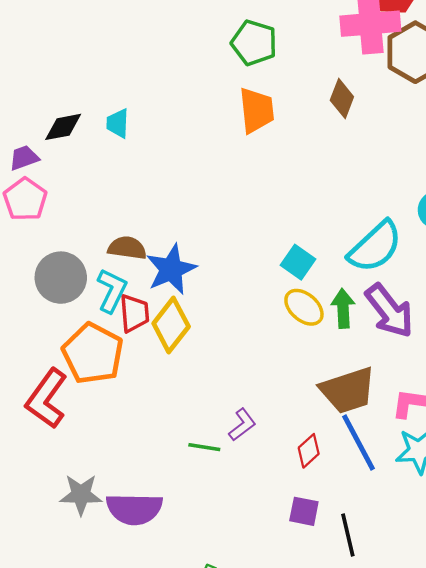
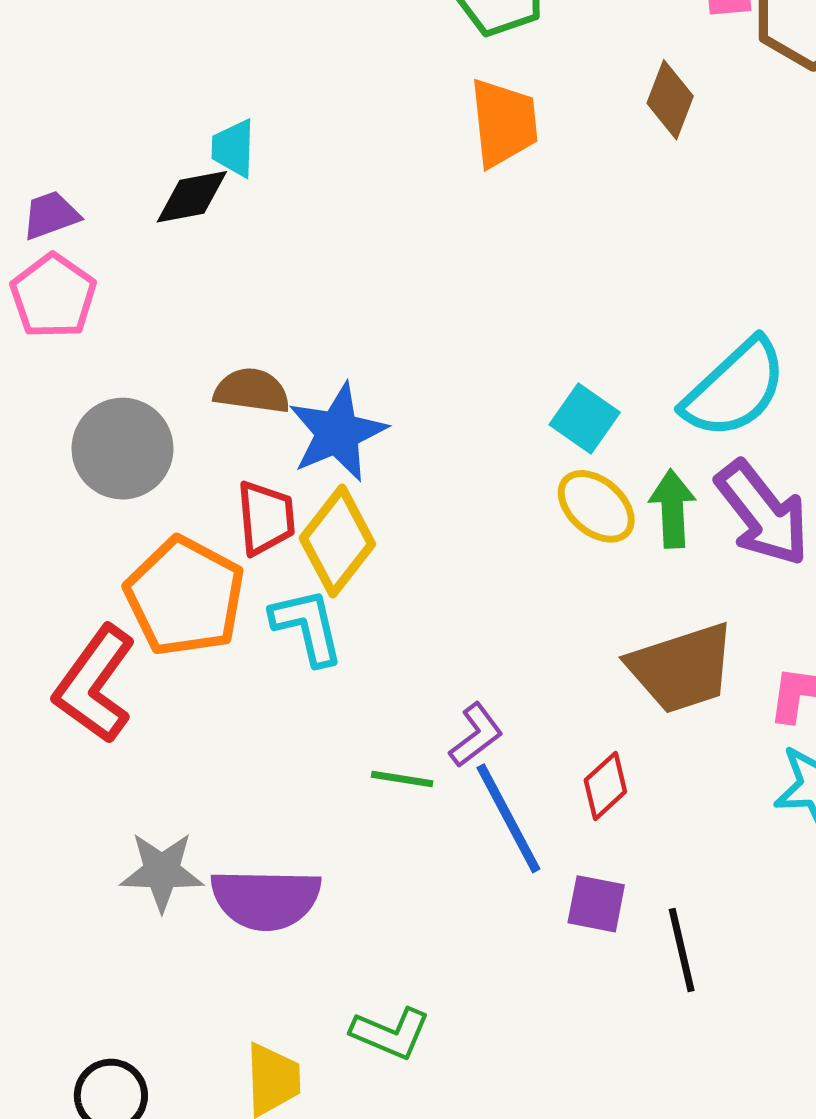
black diamond: (63, 127) -> (192, 197), moved
cyan L-shape: (112, 291) -> (307, 627), moved, turned -39
blue line: (359, 442) -> (508, 818), moved

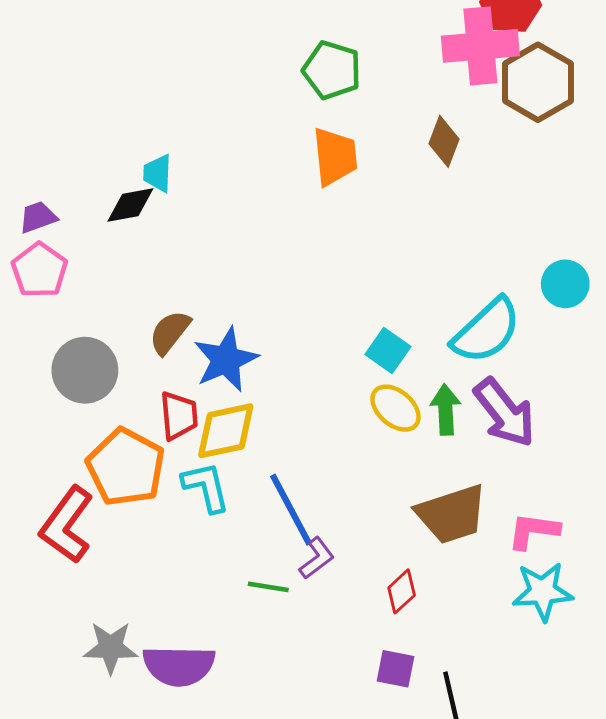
brown semicircle: (252, 391) -> (170, 332), turned -60
yellow diamond: (337, 541) -> (226, 431), turned 40
blue line: (508, 818) -> (291, 510), moved

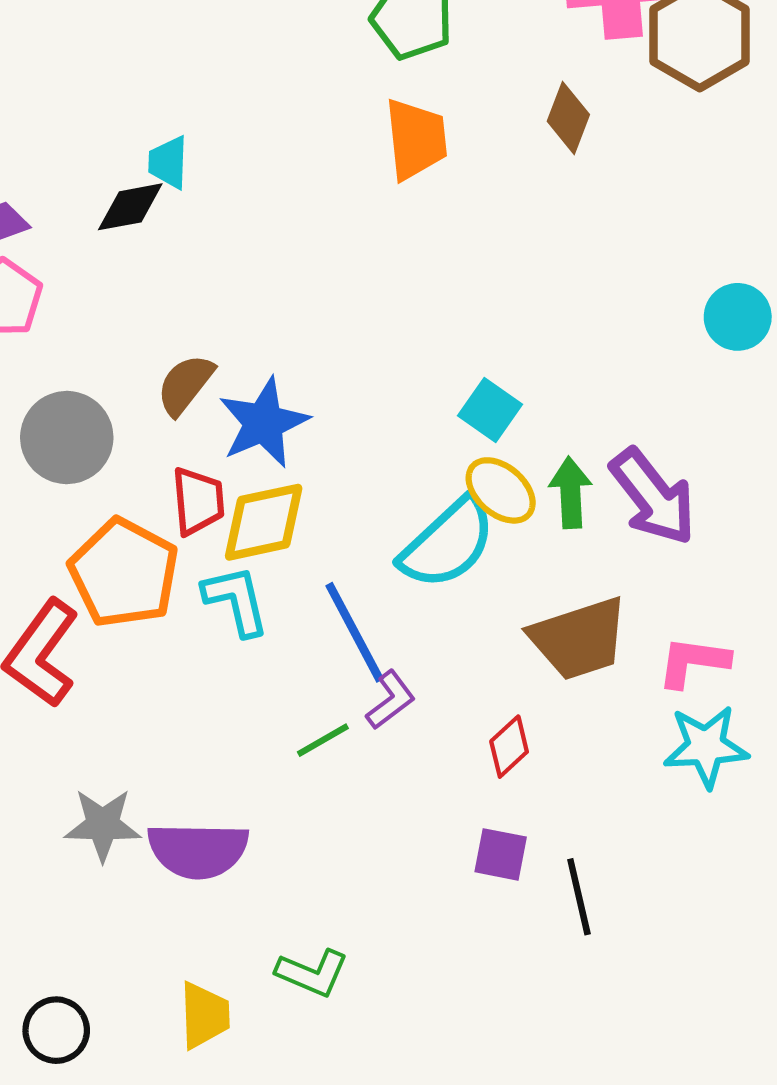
cyan semicircle: (486, 331) -> (448, 543), moved
green line: (268, 587) -> (323, 740), turned -39

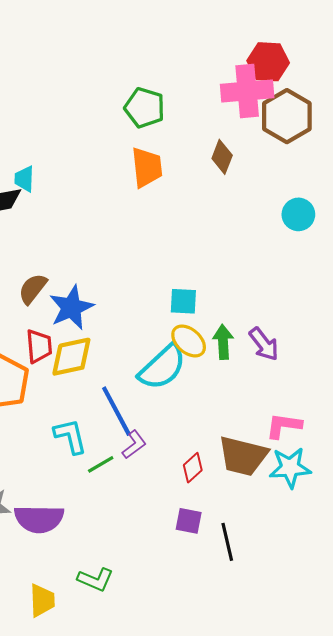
cyan circle: (738, 317) -> (298, 214), moved
cyan square: (490, 410) -> (183, 301), turned -32
purple arrow: (653, 497) -> (264, 344), size x0.7
cyan L-shape: (236, 600) -> (70, 436), moved
brown trapezoid: (579, 639) -> (243, 456), moved, turned 32

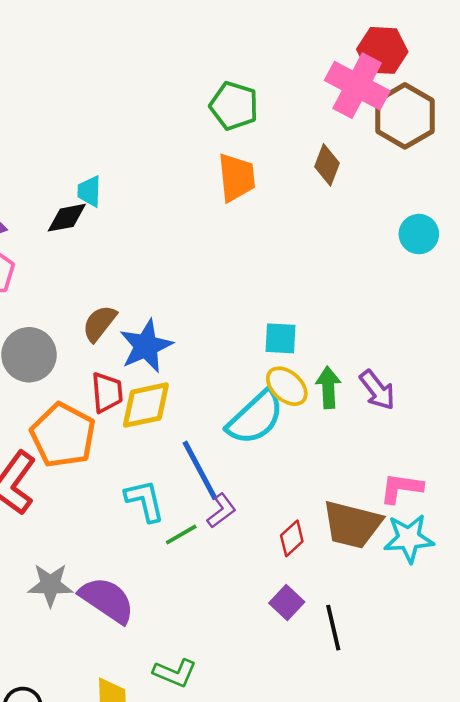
pink cross: (247, 91) -> (357, 86), turned 33
purple semicircle: (39, 519) -> (107, 600), turned -147
purple square: (189, 521) -> (287, 602), turned 32

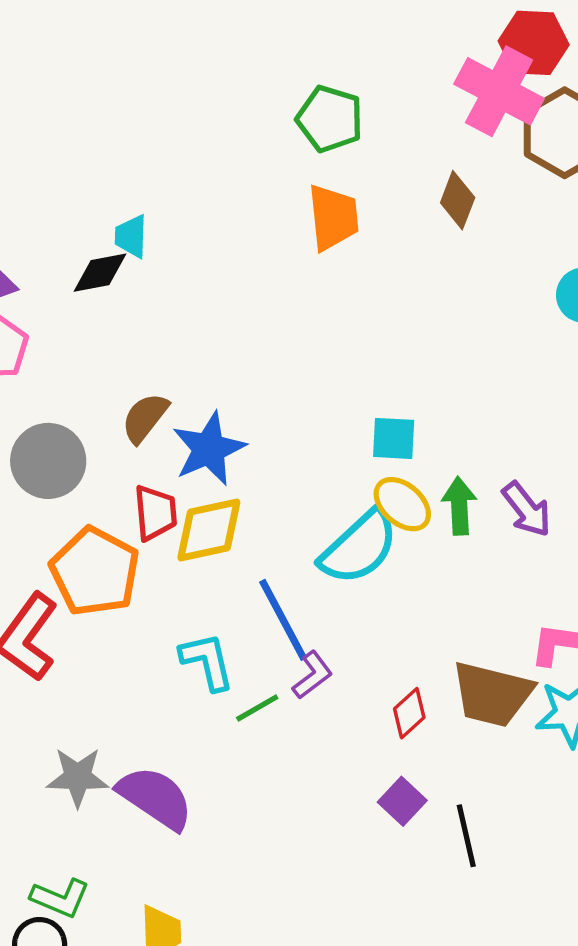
green L-shape: (175, 673) -> (60, 898), moved

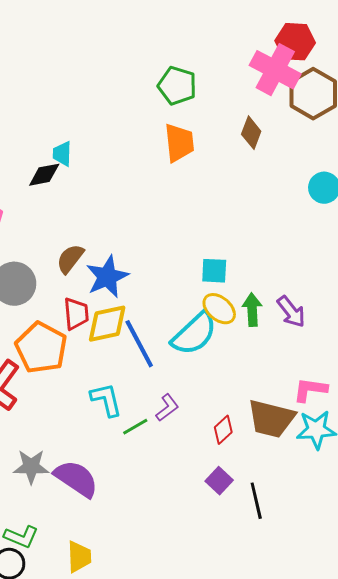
blue line: (283, 620) -> (139, 344), moved

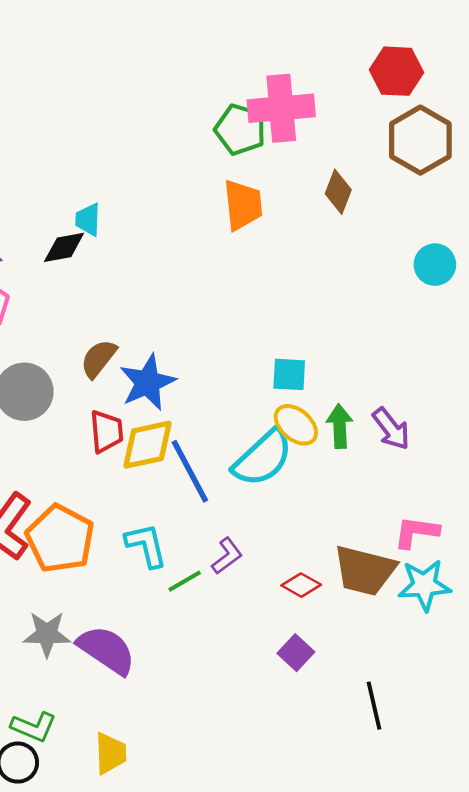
pink cross: (275, 70) -> (281, 108), moved, turned -33
orange pentagon: (41, 348) -> (60, 539), moved
red diamond: (223, 430) -> (301, 585), turned 72
black line: (256, 501) -> (374, 706), moved

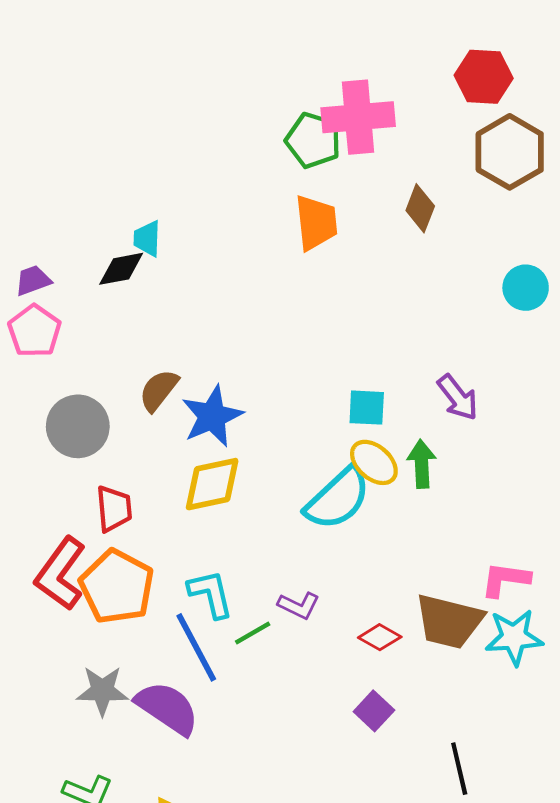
purple arrow: (391, 429) -> (458, 397), moved
red trapezoid: (106, 431) -> (114, 509), moved
blue line: (190, 471) -> (196, 647), moved
purple L-shape: (227, 556) -> (299, 605), turned 63

